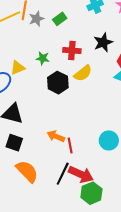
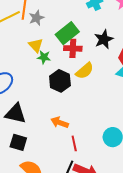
green rectangle: (60, 19) -> (67, 33), moved, size x1.6
yellow triangle: (18, 68) -> (36, 45), moved, turned -49
orange arrow: (56, 136) -> (60, 122), moved

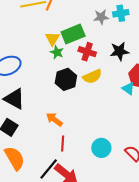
gray star: (36, 18) -> (101, 17), moved
green rectangle: (67, 33) -> (73, 34), moved

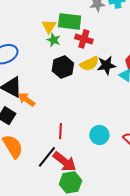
green rectangle: (73, 34) -> (70, 21), turned 30
black star: (119, 51) -> (106, 65), moved
orange arrow: (54, 119) -> (27, 100), moved

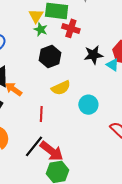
yellow semicircle: (89, 64) -> (61, 88), moved
red line: (61, 131) -> (41, 114), moved
cyan circle: (99, 135) -> (88, 105), moved

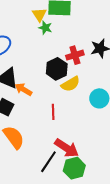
red cross: (71, 28) -> (75, 55), moved, turned -30
black hexagon: (50, 57) -> (57, 69), moved
black line: (34, 146) -> (48, 162), moved

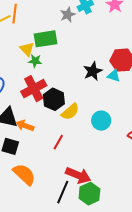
red cross: (75, 55) -> (34, 89), moved, size x1.4
red line: (53, 112) -> (58, 142), turned 42

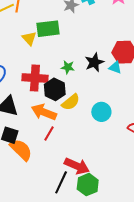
green star: (35, 61) -> (68, 67), moved
red cross: (34, 89) -> (35, 78), turned 30
orange arrow: (25, 126) -> (44, 112), moved, size x1.4
red line: (58, 142) -> (49, 134), moved
orange semicircle: (24, 174) -> (21, 150), moved

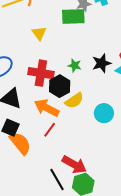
green rectangle: (48, 29) -> (73, 17), moved
black line: (61, 182) -> (57, 179), turned -60

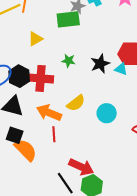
yellow triangle: (39, 33) -> (35, 39), turned 42
green star: (75, 65) -> (68, 61), moved
black hexagon: (60, 86) -> (19, 76), moved
red line: (50, 130) -> (54, 134), turned -35

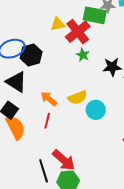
red cross: (41, 78) -> (78, 32), moved, turned 30
orange arrow: (49, 113) -> (49, 99), size x0.7
cyan circle: (107, 113) -> (96, 110), moved

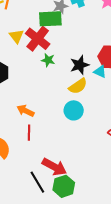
yellow triangle: (58, 24) -> (16, 36), turned -42
yellow semicircle: (78, 98) -> (78, 86), moved

